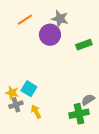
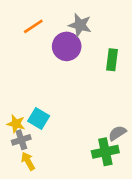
green rectangle: (84, 45) -> (112, 60), turned -63
yellow arrow: (36, 112) -> (28, 161), moved

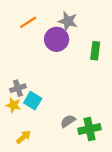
gray semicircle: (117, 133) -> (68, 121), moved
gray cross: (21, 140) -> (18, 88), moved
yellow arrow: (28, 161) -> (24, 137), turned 77

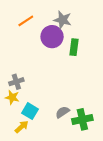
green rectangle: (95, 51) -> (74, 47), moved
cyan square: (33, 101) -> (30, 111), moved

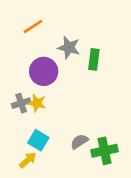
gray star: (62, 20) -> (69, 48), moved
purple circle: (52, 37) -> (44, 71), moved
yellow star: (12, 97) -> (37, 103), moved

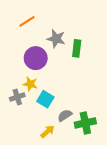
gray cross: (21, 103) -> (17, 97), moved
cyan square: (38, 140) -> (45, 99), moved
yellow arrow: (28, 160) -> (48, 132), moved

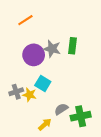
gray star: (56, 39) -> (52, 49), moved
yellow star: (30, 84) -> (30, 95), moved
cyan square: (45, 99) -> (43, 84), moved

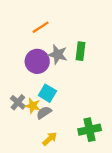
orange line: (25, 20) -> (41, 27), moved
gray cross: (16, 92) -> (18, 102), turned -32
gray semicircle: (61, 109) -> (44, 113), moved

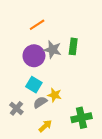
cyan square: (47, 93) -> (34, 85), moved
gray cross: (18, 102) -> (16, 108), moved
yellow star: (33, 106) -> (55, 95), moved

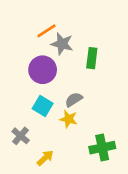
gray star: (53, 50) -> (62, 44), moved
gray semicircle: (40, 102) -> (74, 100), moved
yellow arrow: (45, 126) -> (45, 158), moved

